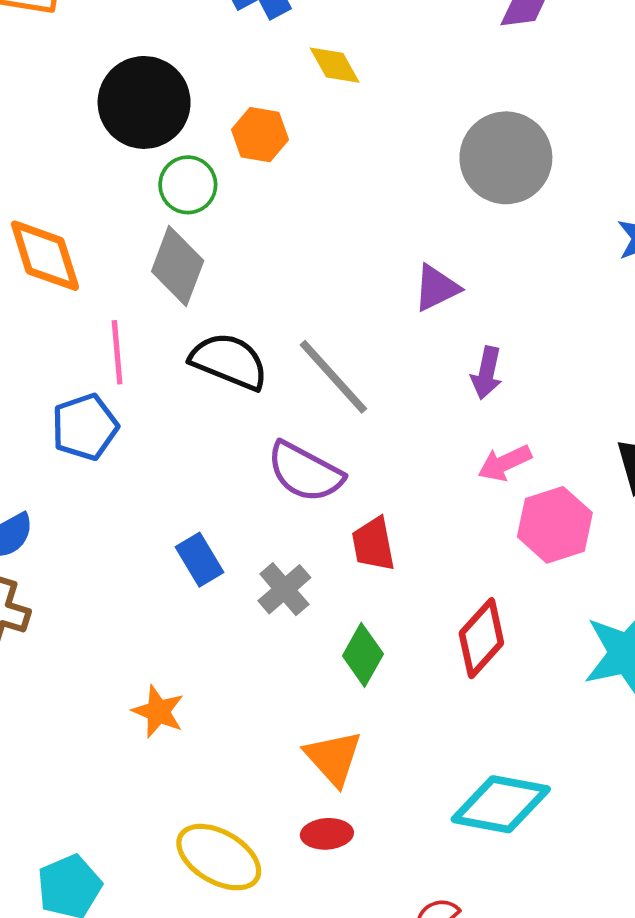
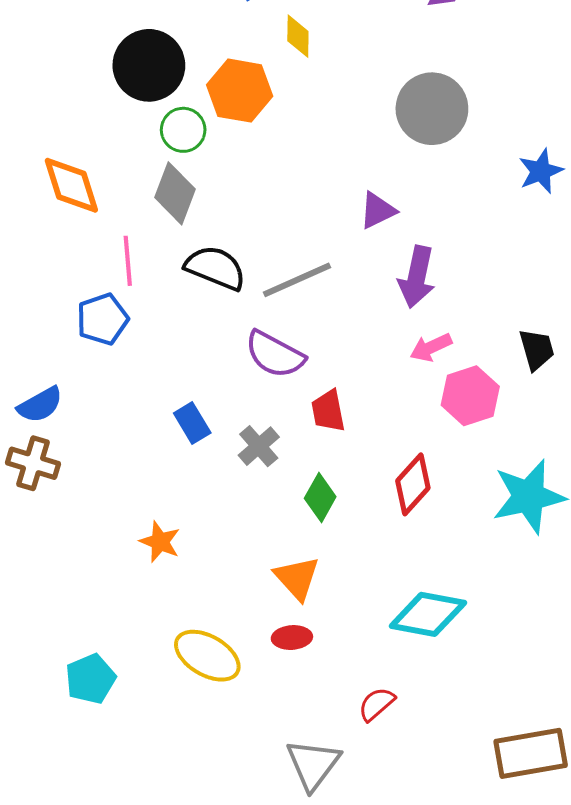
yellow diamond: (335, 65) -> (298, 36), turned 30
orange hexagon: (260, 135) -> (240, 91), size x1.5
purple arrow: (487, 373) -> (417, 277), size x1.5
gray line: (333, 377) -> (297, 280), turned -72

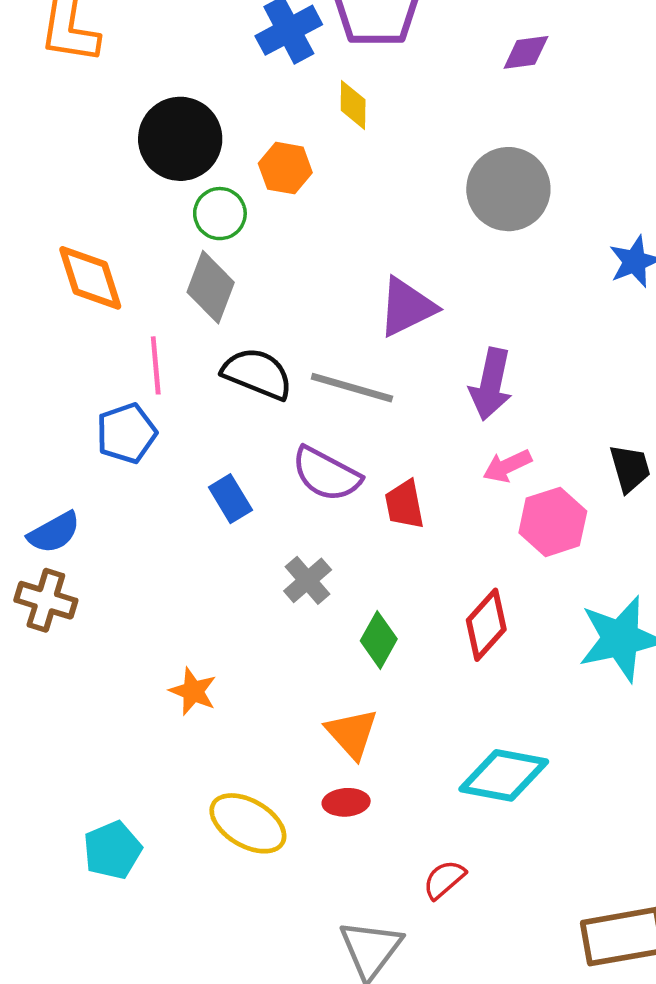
orange hexagon: (240, 91) -> (285, 168), size x0.7
purple triangle: (378, 210) -> (407, 307), moved, size x1.4
gray line: (297, 280) -> (352, 388), turned 40
red trapezoid: (328, 411) -> (404, 504), moved
blue rectangle: (192, 423) -> (230, 499), moved

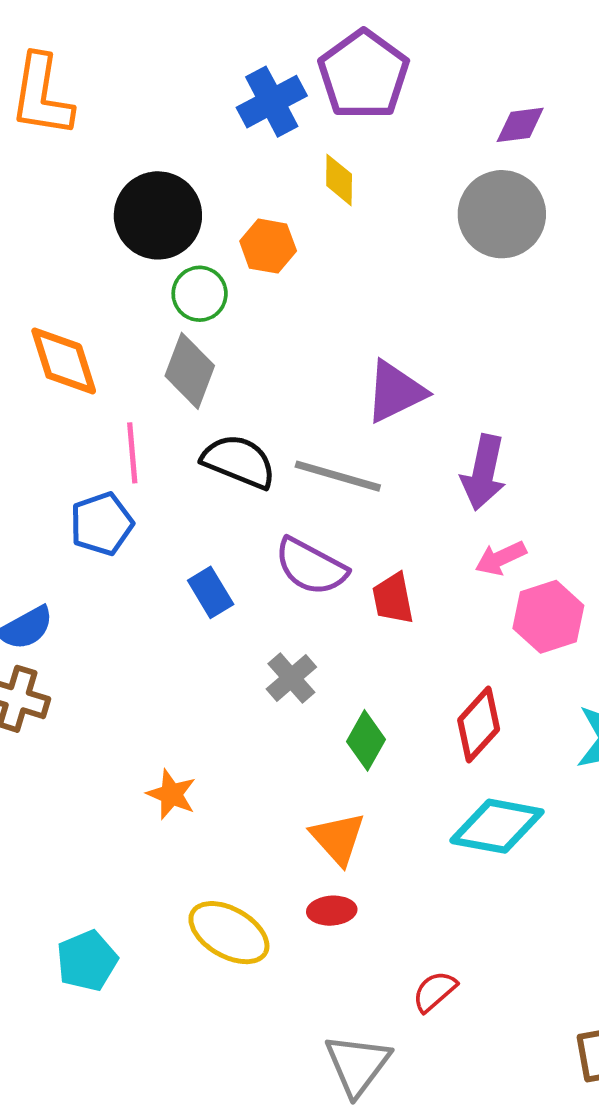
gray circle: (508, 189) -> (502, 214), moved
cyan diamond: (504, 775) -> (497, 826), moved

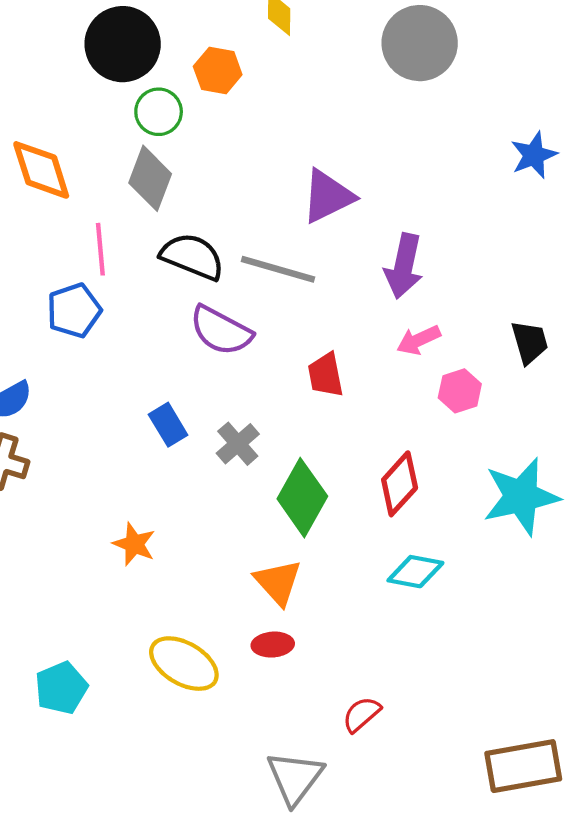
purple semicircle: (311, 567) -> (221, 331), moved
blue rectangle: (211, 592) -> (168, 425), moved
pink hexagon: (548, 617) -> (460, 391), size x0.7
green diamond: (366, 740) -> (302, 498), size x1.5
cyan diamond: (497, 826) -> (415, 572), size x0.7

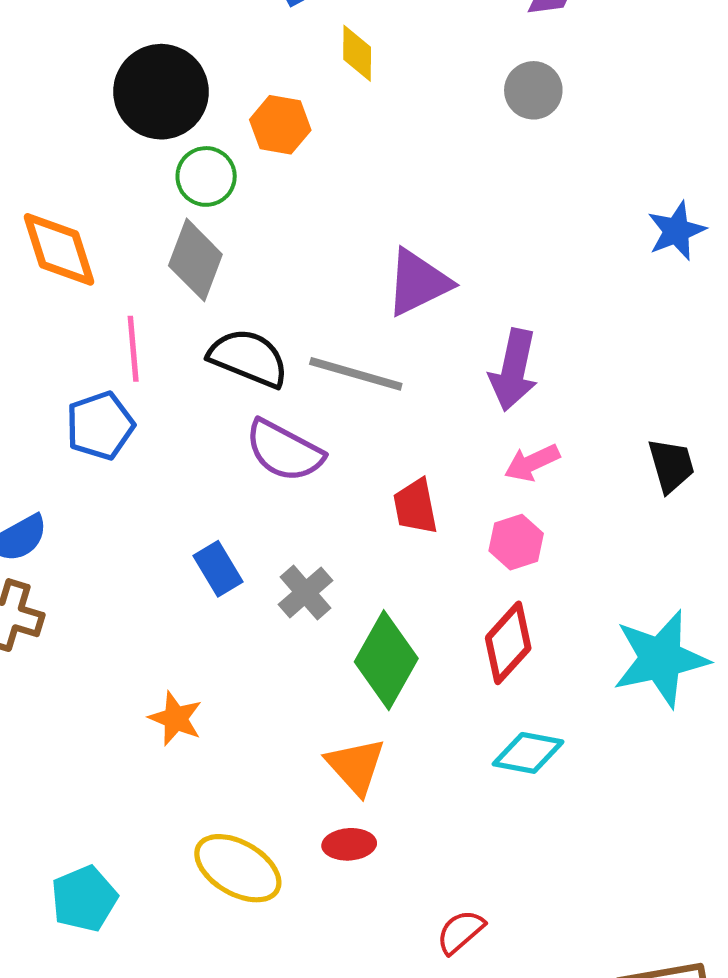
gray circle: (420, 43) -> (533, 90), size x0.6
pink hexagon: (460, 391) -> (516, 542), moved

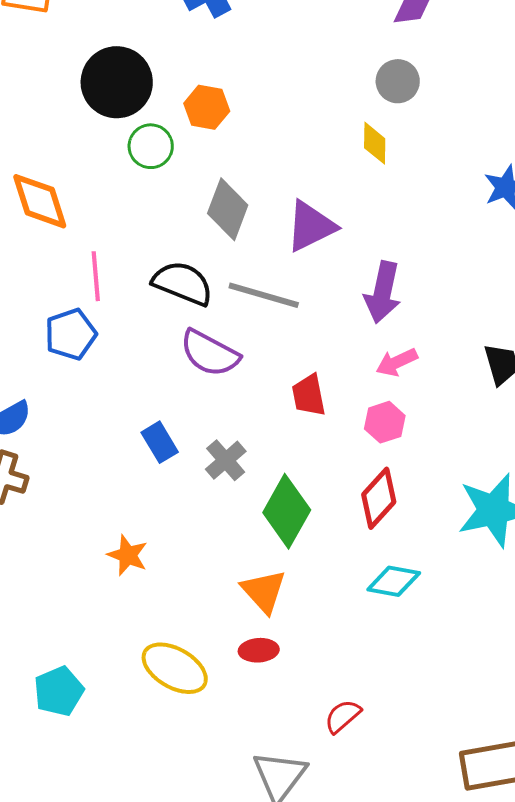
yellow diamond: (357, 53) -> (375, 143), moved
gray diamond: (195, 260) -> (228, 209), moved

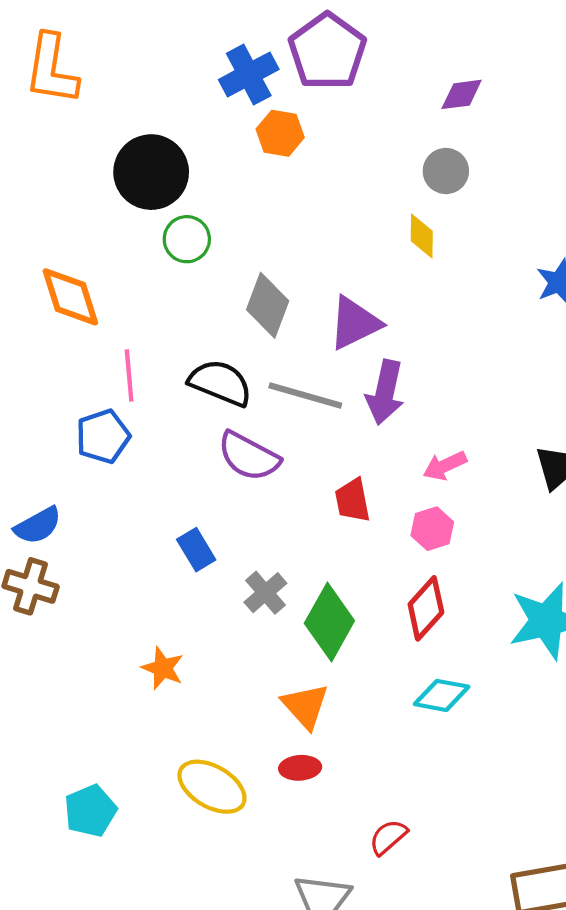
orange hexagon: (207, 107) -> (280, 133), moved
purple arrow: (383, 292) -> (385, 392), moved
gray cross: (226, 460) -> (265, 593), moved

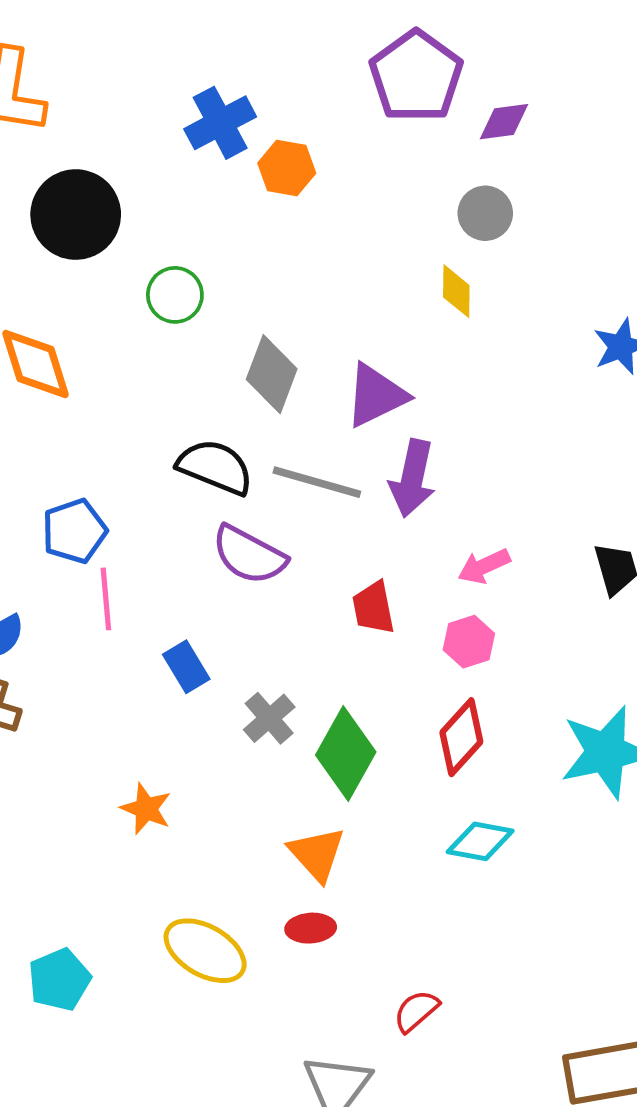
purple pentagon: (327, 51) -> (416, 76), moved
blue cross: (249, 75) -> (220, 123), moved
black circle: (151, 172) -> (76, 215), moved
pink line: (129, 376) -> (106, 599), moved

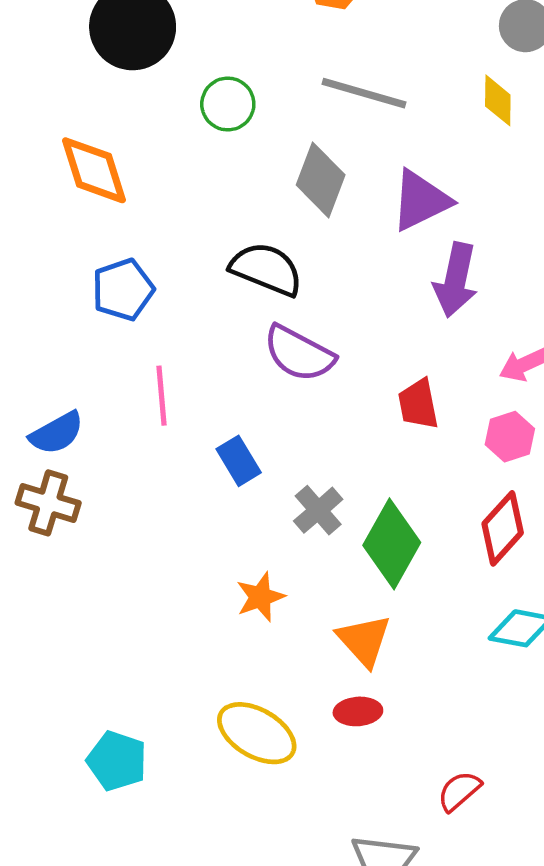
gray line: (317, 482) -> (364, 93), moved
blue pentagon: (74, 531) -> (123, 290), moved
orange star: (146, 809) -> (260, 597), moved, turned 30
cyan pentagon: (59, 980) -> (117, 761), turned -30

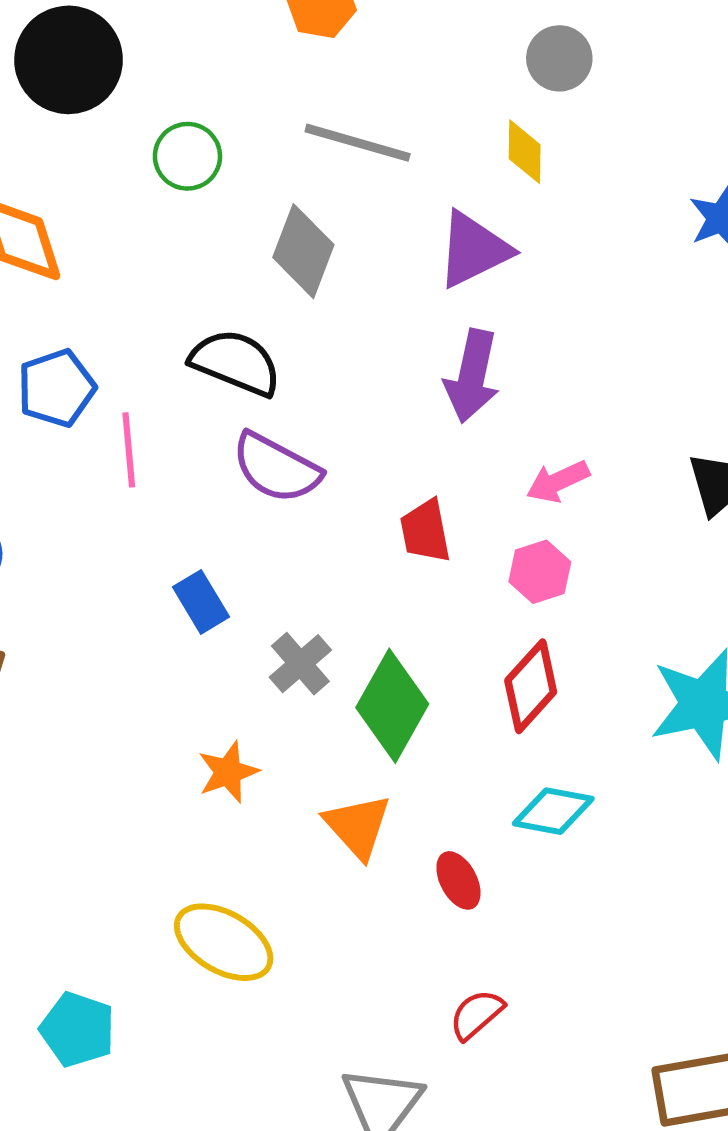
purple triangle: (421, 200) -> (474, 250), moved
pink line: (162, 396) -> (129, 450), moved
red ellipse: (358, 711) -> (458, 880), moved, turned 66
cyan pentagon: (117, 761) -> (78, 1029), moved

